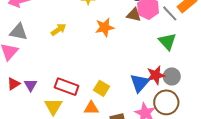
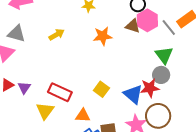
gray circle: (172, 76) -> (161, 75), moved
blue triangle: (140, 83) -> (133, 94), turned -35
yellow square: (102, 88) -> (101, 89), moved

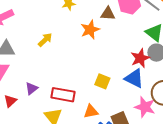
brown triangle: (133, 26) -> (108, 14), moved
purple triangle: (24, 88) -> (32, 88), moved, turned 32
red star: (150, 88) -> (140, 58), moved

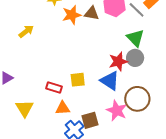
orange star: (90, 30) -> (72, 15), moved
yellow square: (102, 81) -> (78, 80), turned -35
red rectangle: (63, 95) -> (54, 87), moved, size x0.7

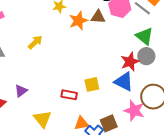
orange triangle: (63, 108) -> (81, 123), moved

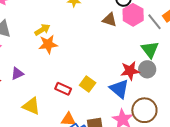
orange star: (78, 21) -> (48, 44), moved
yellow square: (92, 84) -> (88, 84), turned 35
yellow triangle: (42, 119) -> (31, 106), turned -42

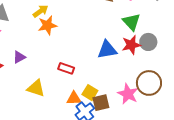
green triangle: (150, 49) -> (131, 22), moved
yellow square: (88, 84) -> (90, 93), moved
blue triangle: (119, 89) -> (107, 50), moved, turned -45

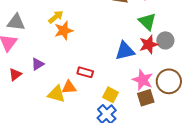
pink star: (128, 94) -> (143, 80), moved
orange triangle: (74, 98) -> (69, 87), moved
brown square: (101, 103) -> (146, 98), moved

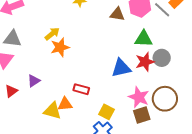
green triangle: (147, 22) -> (144, 39), turned -42

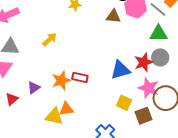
green triangle: (144, 39) -> (159, 34), moved
orange star: (60, 47) -> (61, 80), moved
red rectangle: (81, 89) -> (80, 77), moved
pink star: (139, 97) -> (148, 88), moved
yellow square: (107, 112) -> (124, 103), moved

